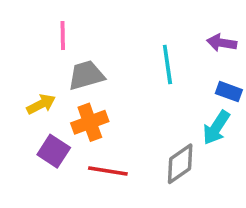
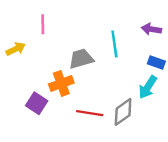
gray trapezoid: (86, 75) -> (81, 59), moved
yellow arrow: (41, 104) -> (16, 49), moved
red line: (108, 171) -> (90, 113), moved

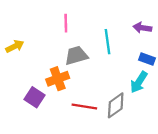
pink line: (43, 24) -> (66, 23), moved

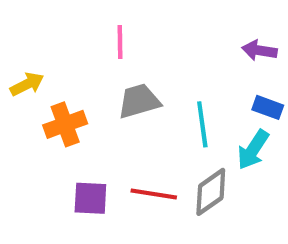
cyan line: (108, 42) -> (202, 124), moved
orange cross: (58, 79) -> (65, 124), moved
purple square: (35, 97) -> (90, 198), moved, turned -30

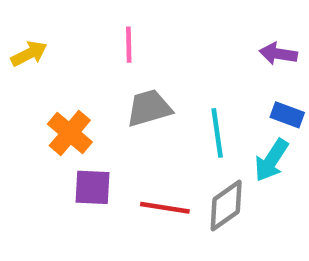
yellow arrow: (27, 84) -> (29, 54), moved
orange cross: (65, 124) -> (70, 133), turned -30
purple square: (90, 198) -> (92, 187), moved

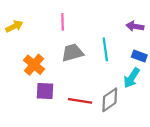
cyan line: (217, 133) -> (105, 49), moved

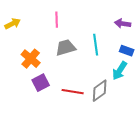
purple square: (45, 91) -> (41, 83), turned -30

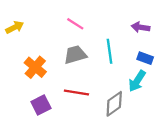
pink line: (57, 20) -> (75, 24), moved, turned -56
purple square: (41, 83) -> (41, 105), moved
red line: (73, 92) -> (76, 92), moved

